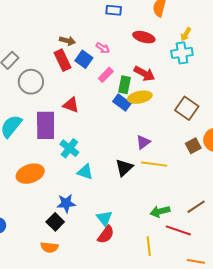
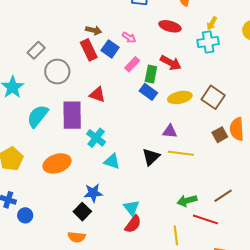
yellow ellipse: (140, 97) -> (180, 97), moved
purple triangle: (143, 142) -> (170, 131), turned 42

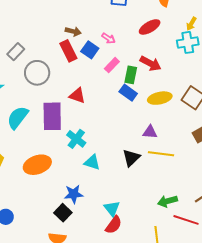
red ellipse: (170, 26) -> (150, 27), turned -45

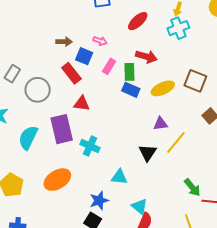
red rectangle: (68, 51) -> (71, 73), moved
yellow line: (161, 154) -> (176, 143), turned -45
cyan triangle: (92, 162) -> (119, 177), moved
green arrow: (167, 201) -> (192, 187), turned -102

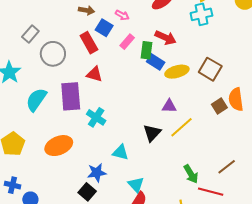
blue rectangle: (131, 90) -> (156, 62), moved

